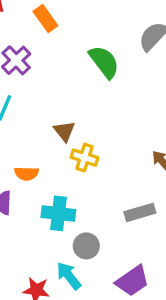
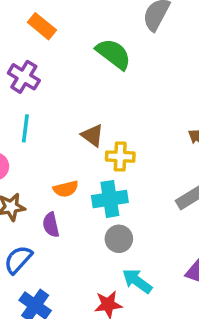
cyan cross: (58, 213) -> (110, 199), moved
gray circle: (86, 246) -> (119, 239), moved

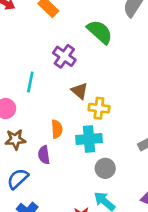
purple cross: (24, 77) -> (64, 56), moved
orange semicircle: (66, 189) -> (57, 129), turned -84
gray circle: (119, 239) -> (105, 168), moved

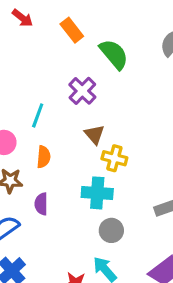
green semicircle: (100, 32) -> (114, 54), moved
orange semicircle: (57, 129) -> (44, 157), moved

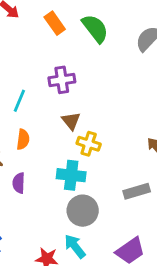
green semicircle: (114, 54) -> (95, 29), moved
purple cross: (82, 91) -> (62, 80), turned 35
gray circle: (111, 230) -> (83, 211), size x1.4

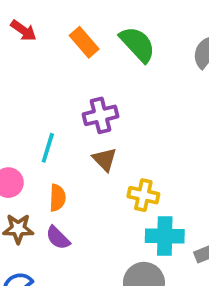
brown triangle: (71, 121) -> (105, 159), moved
cyan cross: (71, 175) -> (165, 236), moved
purple semicircle: (19, 183) -> (58, 238), moved, turned -42

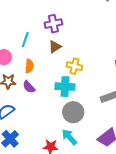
brown triangle: (105, 159) -> (55, 47), turned 40
cyan cross: (165, 236) -> (65, 87), moved

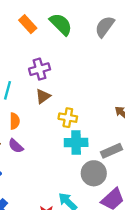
cyan cross: (65, 87) -> (76, 142), moved
gray circle: (73, 112) -> (94, 173), moved

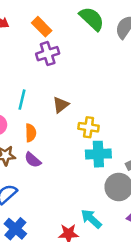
green semicircle: (61, 24) -> (92, 19), moved
purple cross: (40, 69) -> (48, 54), moved

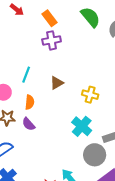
yellow cross: (89, 127) -> (90, 95), moved
cyan cross: (98, 154) -> (82, 126), turned 36

